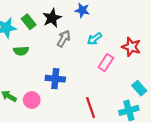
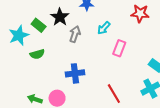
red star: (131, 47) -> (140, 13), moved

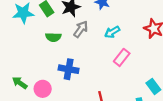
green semicircle: (37, 54) -> (53, 37), moved

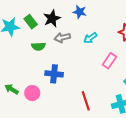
gray arrow: (81, 29) -> (62, 37), turned -133
pink rectangle: (122, 57) -> (109, 61), moved

